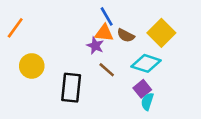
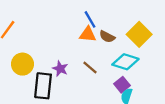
purple star: (95, 46) -> (60, 69), moved
black rectangle: (71, 88) -> (43, 86), moved

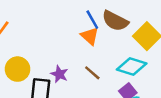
orange triangle: (88, 34) -> (90, 36), turned 36
brown semicircle: (107, 37) -> (115, 21), moved, size x1.5

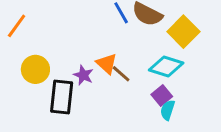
orange triangle: (90, 36) -> (107, 64), moved

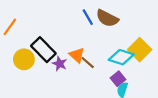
yellow square: (183, 32) -> (140, 50), moved
black rectangle: (62, 97) -> (43, 50), moved, turned -50

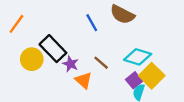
blue line: (88, 17) -> (92, 23), moved
yellow square: (140, 50) -> (152, 76), moved
orange triangle: (77, 55) -> (83, 80), moved

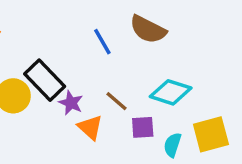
yellow square: (152, 76) -> (211, 134), moved, turned 30
purple square: (134, 80) -> (143, 127), moved, turned 35

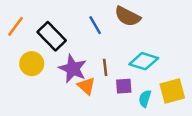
black rectangle: (45, 80) -> (52, 36), moved
brown line: (116, 101) -> (105, 67), turned 42
purple star: (71, 103) -> (73, 69), size x1.6

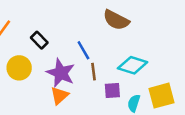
blue line: (95, 25) -> (83, 50), moved
black rectangle: (52, 36) -> (39, 40), size x0.6
orange triangle: (86, 86) -> (59, 96), moved, turned 36

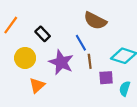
brown semicircle: (116, 20) -> (95, 21), moved
orange triangle: (59, 96) -> (37, 85), moved

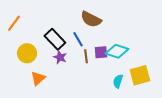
black rectangle: (43, 34) -> (55, 39), moved, size x1.5
purple star: (61, 62) -> (60, 57), size x0.6
purple square: (106, 78) -> (101, 52), moved

